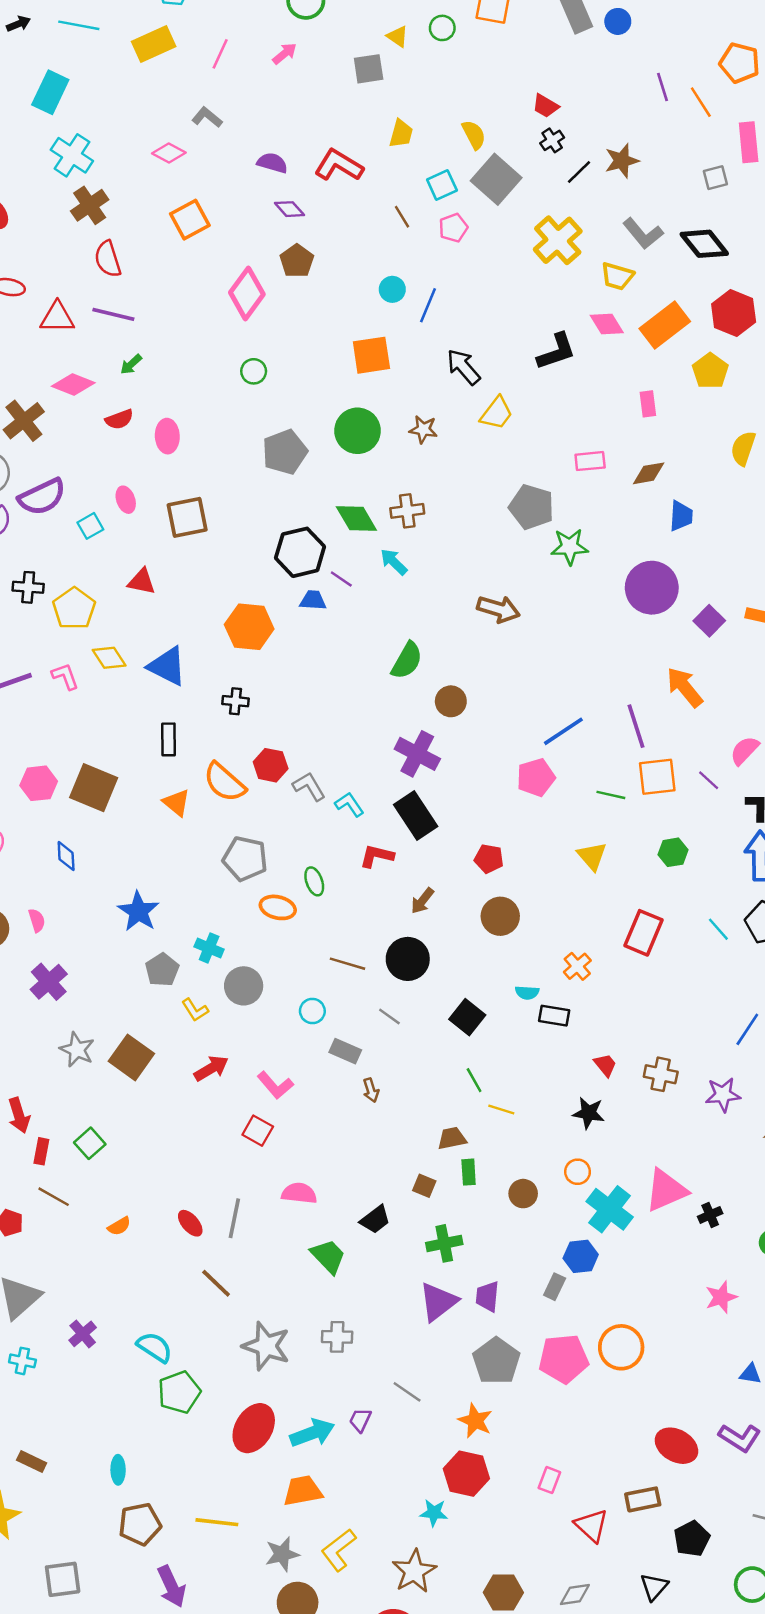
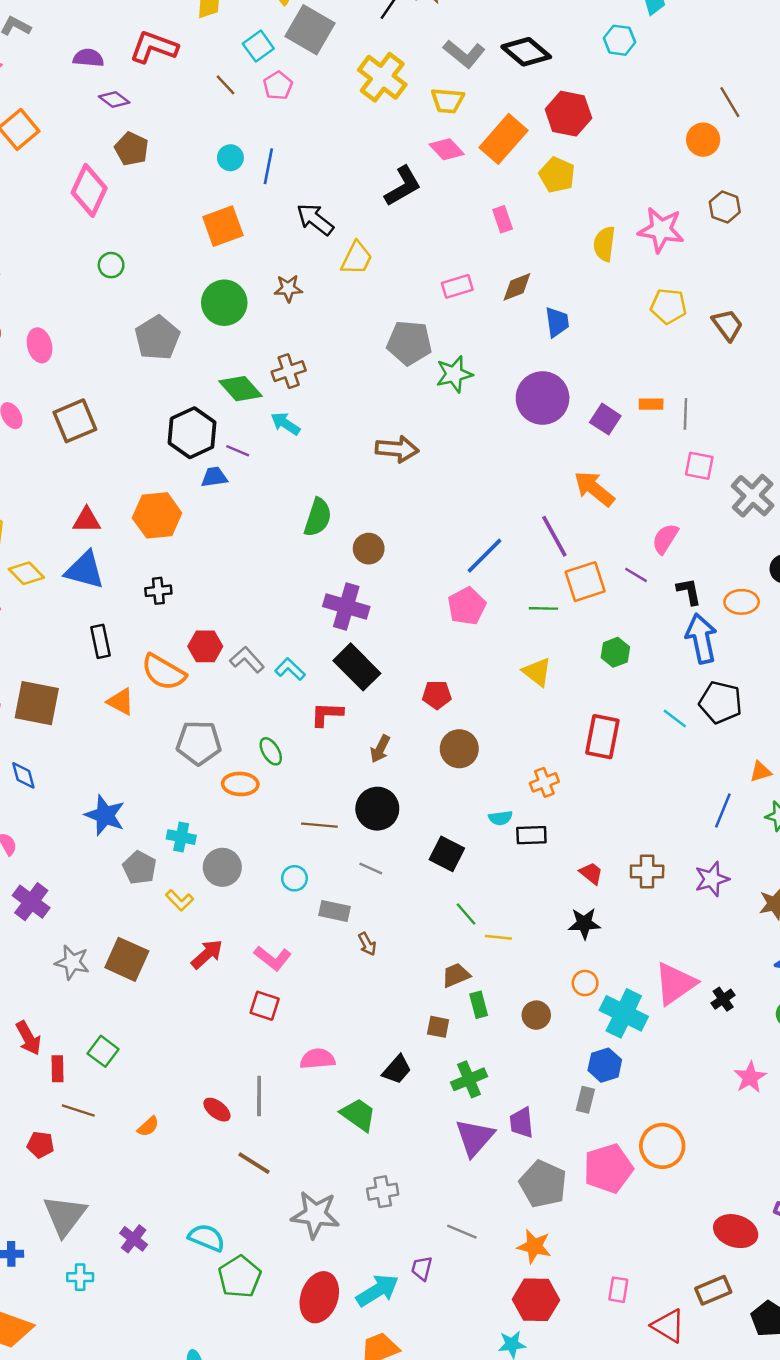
red triangle: (142, 582) -> (87, 520), moved
orange cross: (577, 966) -> (544, 782), turned 32

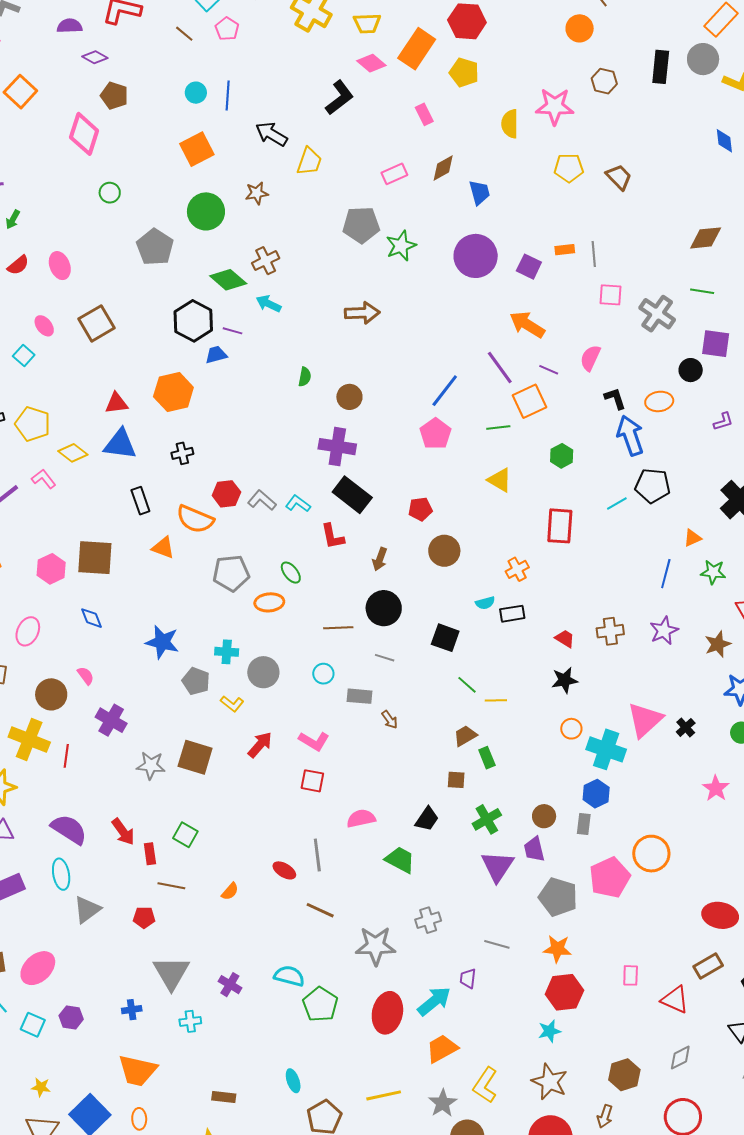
green semicircle: (318, 517) -> (305, 377), size x0.6
purple line: (636, 575) -> (549, 370), moved
red L-shape: (327, 714) -> (333, 536), turned -96
cyan line: (675, 718) -> (617, 504), turned -60
brown circle: (536, 1015) -> (544, 816), moved

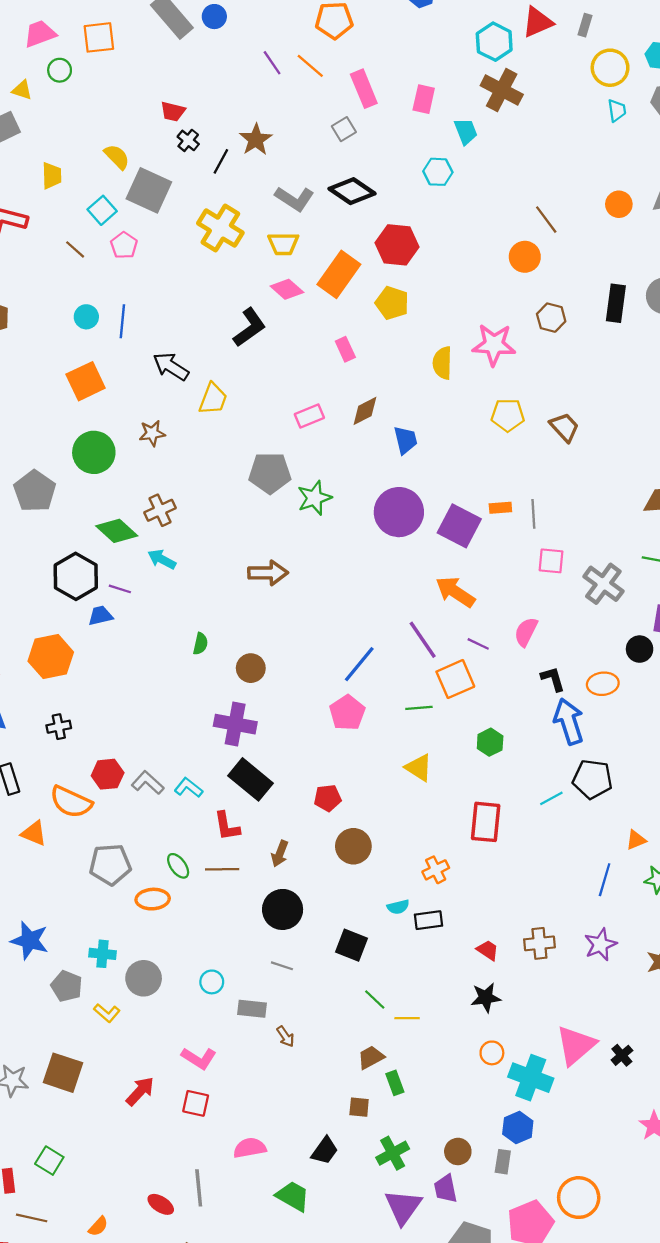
purple square: (529, 267) -> (459, 526), size x1.5
brown line: (338, 628) -> (222, 869), moved
red arrow: (260, 745) -> (140, 1091), moved

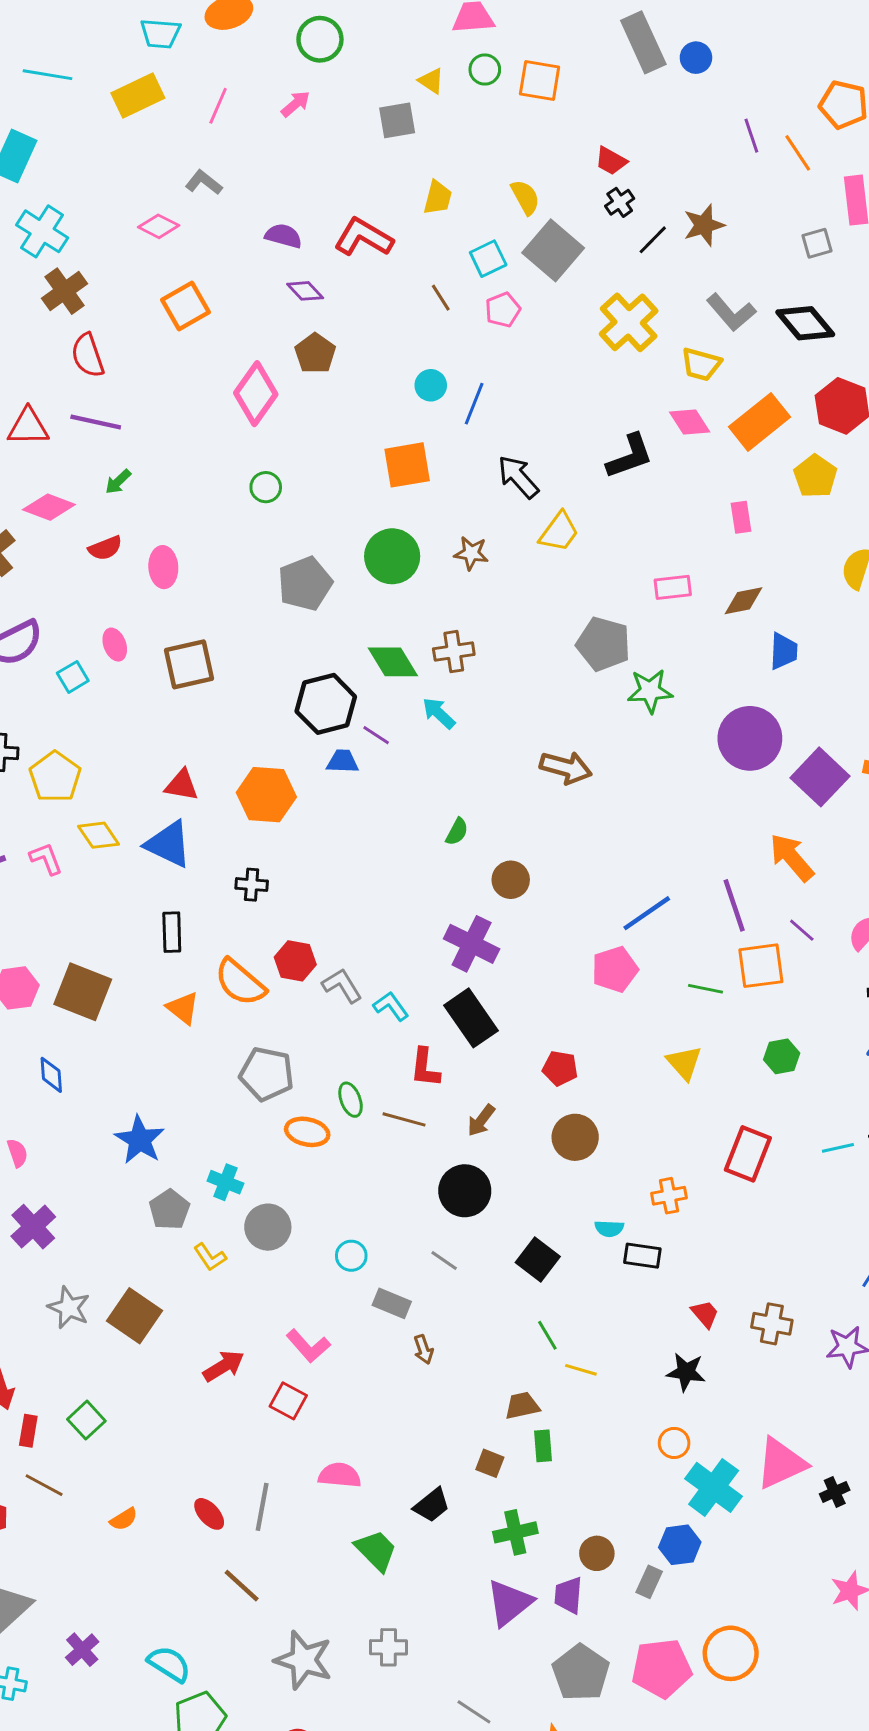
orange square: (99, 37) -> (540, 81), moved

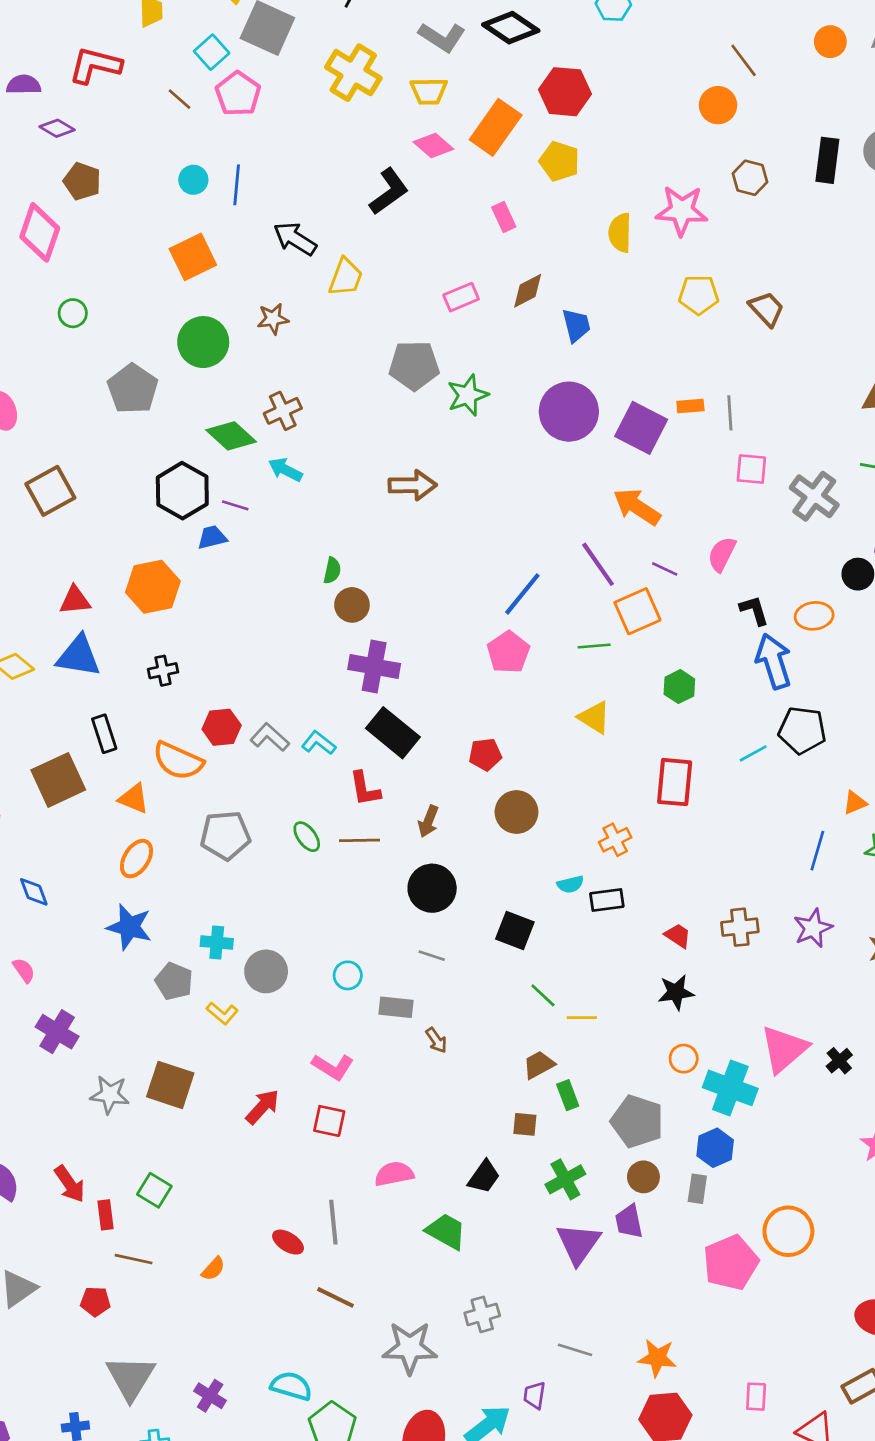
pink pentagon: (503, 310) -> (238, 94), size x1.4
brown circle: (511, 880) -> (352, 605), moved
brown square: (83, 992) -> (58, 780), moved, turned -30
orange ellipse: (307, 1132) -> (136, 859), moved, turned -54
gray pentagon: (581, 1673) -> (637, 1121), moved

